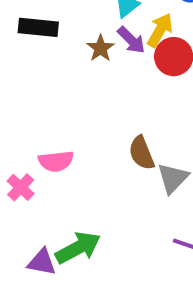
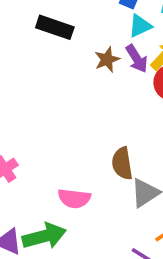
pink semicircle: (56, 161) -> (74, 198), moved

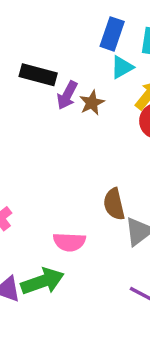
purple arrow: (137, 59) -> (67, 95), moved, turned 64

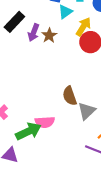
black rectangle: (38, 75) -> (14, 22), turned -55
green arrow: (42, 281) -> (28, 131), moved

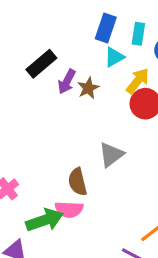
brown semicircle: (70, 96) -> (78, 182), moved
gray triangle: (87, 111) -> (111, 155), moved

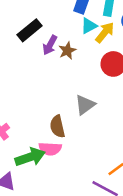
yellow arrow: (138, 81) -> (105, 32), moved

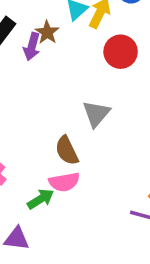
brown star: (67, 51) -> (47, 32), moved
green arrow: (30, 157) -> (41, 199), size x0.7

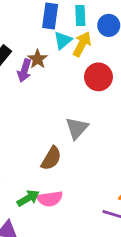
brown semicircle: (67, 151) -> (51, 158), turned -125
pink semicircle: (64, 182) -> (50, 199), moved

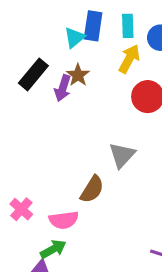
cyan triangle: (63, 40) -> (74, 38), moved
green arrow: (28, 198) -> (53, 249), moved
pink semicircle: (50, 199) -> (64, 220), moved

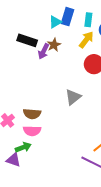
black rectangle: (33, 74) -> (27, 40), turned 60
brown semicircle: (92, 189) -> (32, 114), moved, turned 54

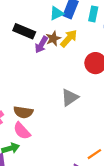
yellow arrow: (86, 40) -> (69, 38), moved
pink semicircle: (32, 131) -> (22, 131), turned 42

